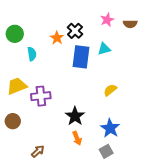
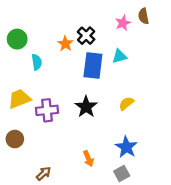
brown semicircle: (130, 24) -> (144, 16), moved, turned 80
black star: (75, 116) -> (86, 107), moved

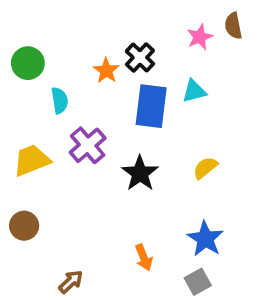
purple cross: (47, 110) -> (88, 145), moved, turned -35

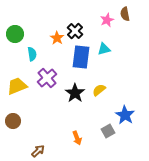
yellow semicircle: (205, 168) -> (99, 90), moved
blue star: (205, 239) -> (125, 115), moved
gray square: (198, 282) -> (108, 131), moved

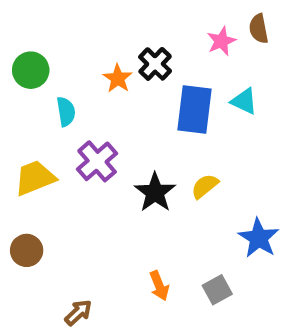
cyan triangle: (104, 49) -> (244, 101), moved, turned 40
blue rectangle: (81, 57) -> (194, 110), moved
gray square: (108, 131) -> (217, 290), moved

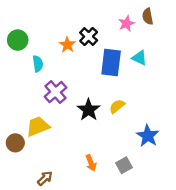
yellow trapezoid: (35, 178) -> (38, 126), moved

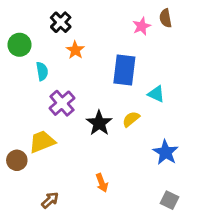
black cross: (89, 36) -> (61, 22), moved
cyan triangle: (139, 58) -> (156, 94), moved
gray square: (124, 165) -> (170, 200), moved, turned -35

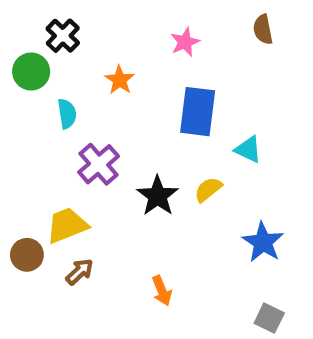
black cross: (61, 22) -> (63, 36), moved
pink star: (142, 26) -> (185, 42), moved
brown arrow: (50, 200) -> (80, 272), moved

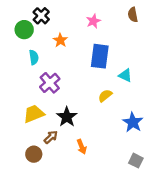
black cross: (63, 36) -> (41, 16), moved
green circle: (31, 72) -> (24, 30), moved
black star: (158, 196) -> (67, 117), moved
brown circle: (27, 255) -> (34, 154), moved
brown arrow: (80, 272) -> (51, 137), moved

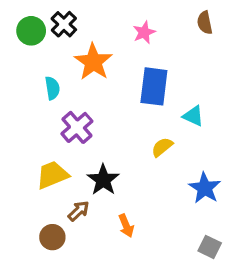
green circle: (24, 30) -> (31, 31), moved
orange star: (60, 40) -> (93, 62), size x1.6

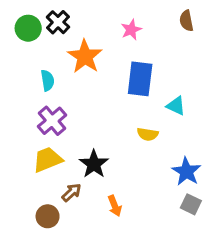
purple cross: (77, 127) -> (52, 121), moved
yellow semicircle: (162, 147) -> (148, 134), turned -132
gray square: (210, 247) -> (191, 204), moved

